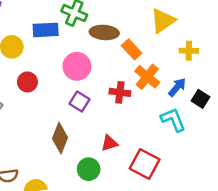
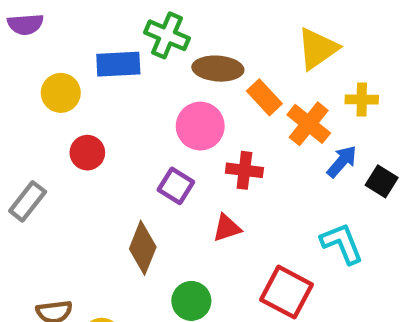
pink circle: (77, 66) -> (200, 126), moved
orange cross: (147, 77) -> (309, 124), moved
cyan L-shape: (173, 120) -> (342, 243), moved
red triangle: (109, 143) -> (227, 228), moved

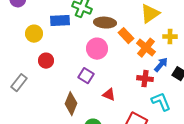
red cross: (244, 170) -> (145, 79), moved
red triangle: (227, 228) -> (109, 95), turned 40

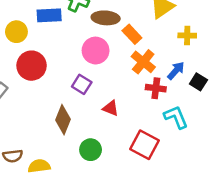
orange cross: (146, 48) -> (143, 62), moved
red circle: (46, 61) -> (32, 66), size x1.5

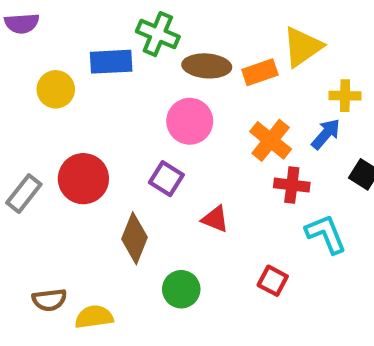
orange rectangle: (132, 34) -> (260, 72), moved, turned -66
red circle: (32, 66) -> (83, 179), moved
blue arrow: (176, 71) -> (326, 134), moved
red square: (144, 145) -> (273, 281), size x0.6

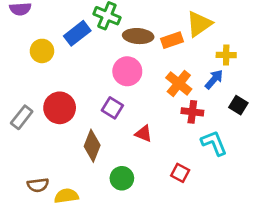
blue rectangle: (111, 62) -> (77, 33), turned -35

